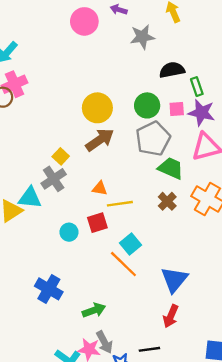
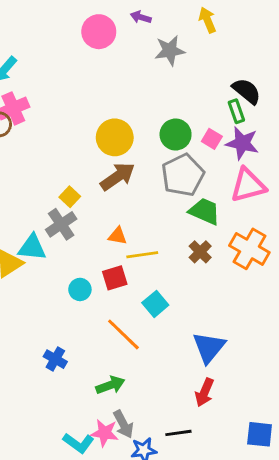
black semicircle: (172, 70) -> (247, 91), moved, turned 50
pink square: (177, 109) -> (212, 139), turned 35
orange line: (123, 264) -> (123, 334), moved
blue cross: (49, 289) -> (55, 359), size x0.7

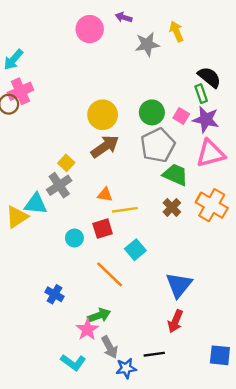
yellow arrow: (207, 20) -> (177, 31), moved
pink star: (105, 433) -> (87, 330), moved, turned 30

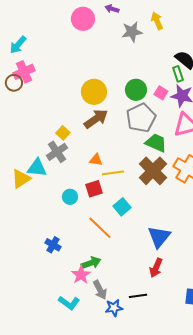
brown cross: (172, 207) -> (153, 171), size x1.8

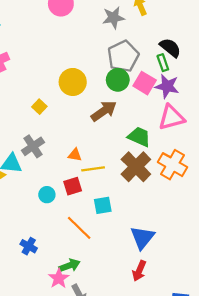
pink square: (161, 93) -> (145, 83), size x1.5
gray pentagon: (141, 118) -> (123, 56), moved
brown arrow: (96, 119) -> (104, 111), moved
yellow square: (63, 133) -> (39, 107), moved
cyan square: (122, 207) -> (103, 205), turned 30

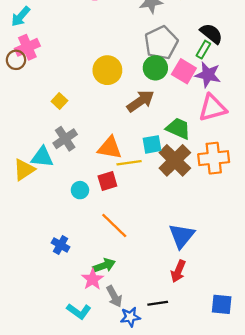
green rectangle: (163, 63) -> (203, 50), turned 49
yellow square: (39, 107) -> (59, 101), moved
orange triangle: (75, 155) -> (110, 148), size x1.6
orange cross: (172, 165) -> (214, 158), turned -36
cyan square: (103, 205) -> (152, 144), moved

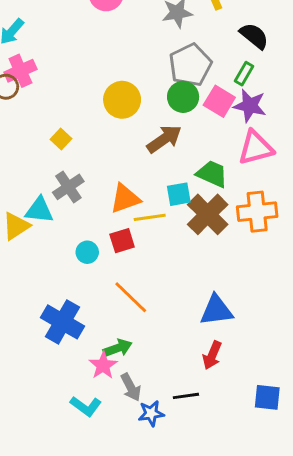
black semicircle: (211, 34) -> (254, 36), moved
orange triangle: (110, 148) -> (125, 198), turned -30
blue triangle: (182, 236) -> (216, 310), turned 44
blue cross: (61, 245) -> (63, 322), size x1.8

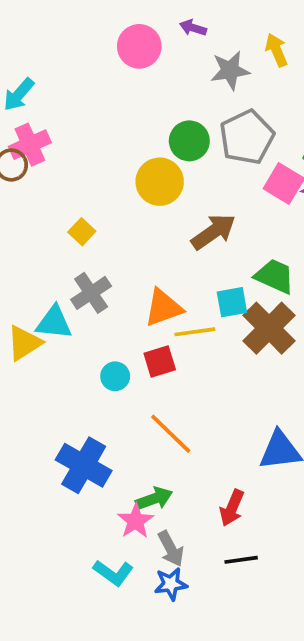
green circle: (183, 97) -> (189, 141), moved
red arrow: (212, 355) -> (232, 508), moved
blue star: (151, 413) -> (171, 584), moved

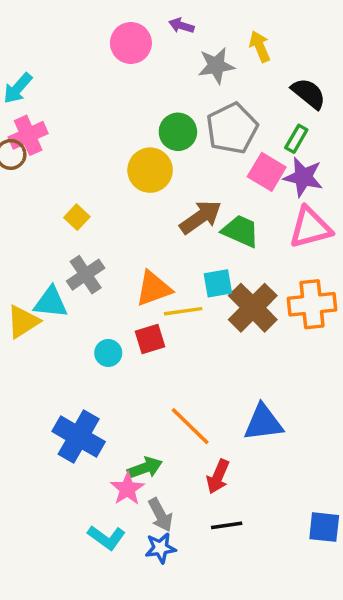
green trapezoid: (275, 276) -> (241, 231), moved
orange line: (171, 434) -> (190, 426), moved

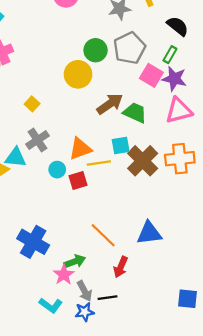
cyan circle: (108, 353) -> (57, 170), moved
black line: (227, 525) -> (108, 298), moved

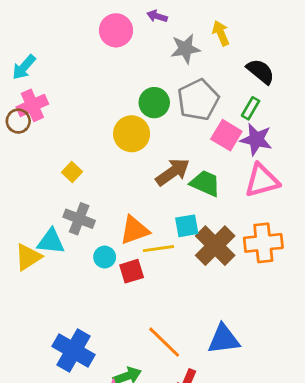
gray cross: (37, 140) -> (79, 219), turned -35

